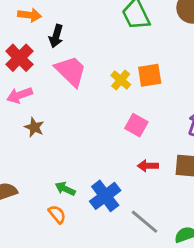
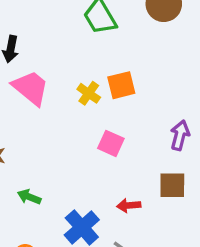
red arrow: (148, 166) -> (129, 205), moved
green arrow: (65, 189) -> (29, 197), moved

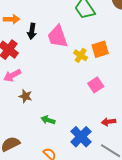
pink trapezoid: (31, 88) -> (58, 37), moved, turned -145
pink square: (111, 143) -> (96, 85), turned 35

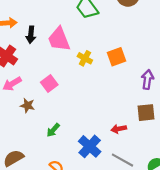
orange square: (100, 49) -> (117, 57), moved
pink square: (96, 85) -> (49, 84), moved
green arrow: (48, 120) -> (53, 130), turned -64

